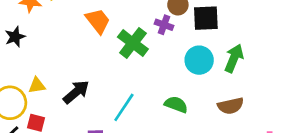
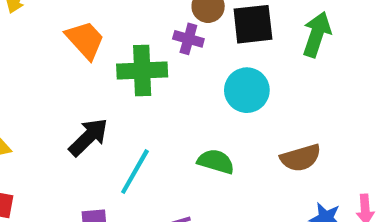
green cross: (133, 43) -> (142, 71), turned -36
green arrow: (234, 58) -> (317, 34), moved
black arrow: (76, 92) -> (88, 137), moved

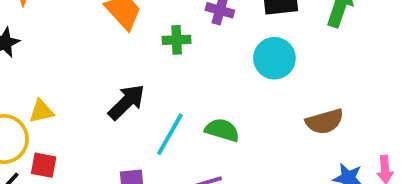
green cross: (142, 71) -> (177, 40), size x0.6
green semicircle: (216, 162) -> (222, 130), moved

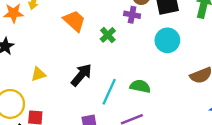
green cross: (177, 40) -> (108, 35), turned -35
yellow triangle: (41, 111) -> (38, 74), moved

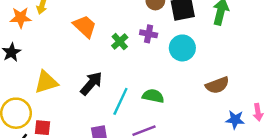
purple cross: (132, 15) -> (149, 34), moved
yellow triangle: (38, 74) -> (46, 82), size x1.5

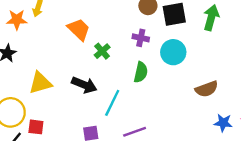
green cross: (120, 42) -> (102, 51), moved
black arrow: (91, 83) -> (84, 85), turned 70
green semicircle: (153, 96) -> (141, 72), moved, turned 90

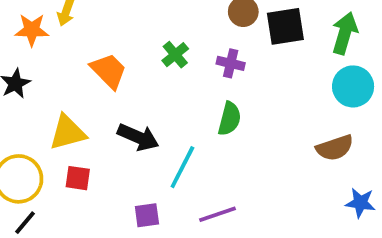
orange trapezoid: (79, 29) -> (109, 71), moved
green cross: (102, 51) -> (175, 55), moved
cyan circle: (173, 52) -> (353, 86), moved
red square: (36, 127) -> (78, 178), moved

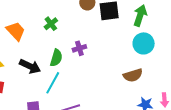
purple cross: (231, 63) -> (79, 48), moved, turned -32
green semicircle: (229, 119) -> (56, 58), moved

